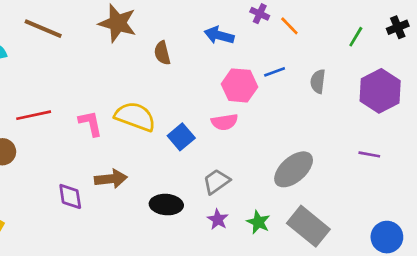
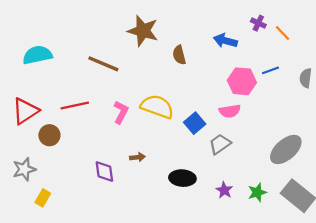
brown line: (43, 29) -> (103, 64), moved
pink L-shape: (91, 123) -> (121, 112), turned 40
brown arrow: (111, 179) -> (137, 157), size x0.6
gray trapezoid: (216, 182) -> (220, 144), moved
green star: (258, 222) -> (257, 192), turned 30

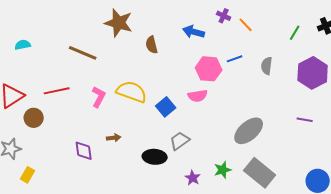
cyan semicircle: (37, 55) -> (23, 45), size x0.6
gray trapezoid: (220, 144) -> (180, 141), moved
purple star: (224, 190) -> (193, 178), moved

